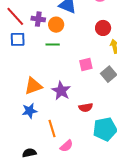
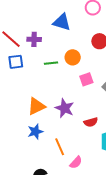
orange circle: (56, 25) -> (73, 57), moved

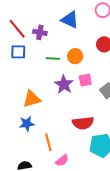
purple star: (65, 108) -> (64, 84), moved
red semicircle: (91, 122) -> (83, 123), size x1.5

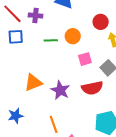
purple star: (64, 84) -> (60, 90), moved
red semicircle: (83, 123) -> (92, 88), moved
blue star: (27, 124) -> (16, 116), moved

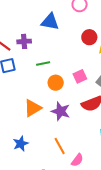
orange circle: (73, 36) -> (56, 83), moved

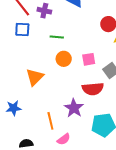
orange triangle: (33, 108) -> (35, 77), turned -30
purple star: (61, 111) -> (74, 108), moved

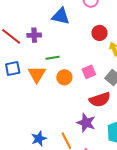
blue square: (22, 30) -> (13, 69), moved
orange triangle: (35, 77) -> (37, 74), moved
blue star: (14, 108) -> (39, 139), moved

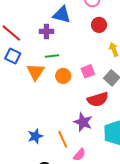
red circle: (100, 33) -> (99, 25), moved
purple cross: (34, 35) -> (46, 31), moved
blue square: (13, 69) -> (13, 56), moved, turned 35

